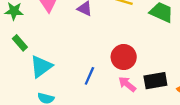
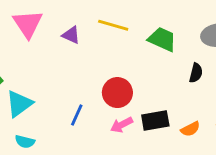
pink arrow: (127, 84) -> (122, 125), turned -66

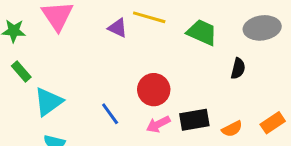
purple triangle: (71, 35) -> (118, 28), moved
blue line: (77, 115) -> (110, 114), turned -60

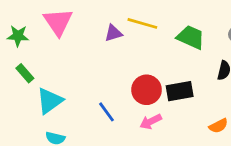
purple triangle: (118, 28) -> (113, 33), turned -42
black rectangle: (194, 120) -> (180, 91), moved

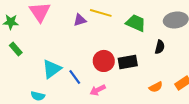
cyan triangle: (50, 101) -> (52, 69), moved
pink arrow: (151, 122) -> (98, 90), moved

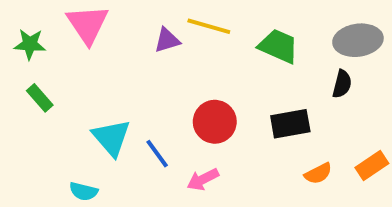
black semicircle: (160, 47) -> (342, 84), moved
black rectangle: (128, 62) -> (290, 124), moved
cyan triangle: (52, 69) -> (111, 138), turned -35

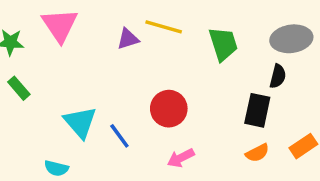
green trapezoid: (278, 46) -> (223, 44), turned 48
black rectangle: (290, 124) -> (257, 110), moved, turned -68
pink arrow: (203, 179) -> (181, 158), moved

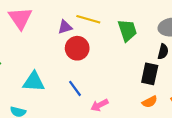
red circle: (169, 109) -> (77, 48), moved
cyan triangle: (80, 122) -> (34, 82), turned -45
blue line: (119, 136) -> (75, 88), moved

